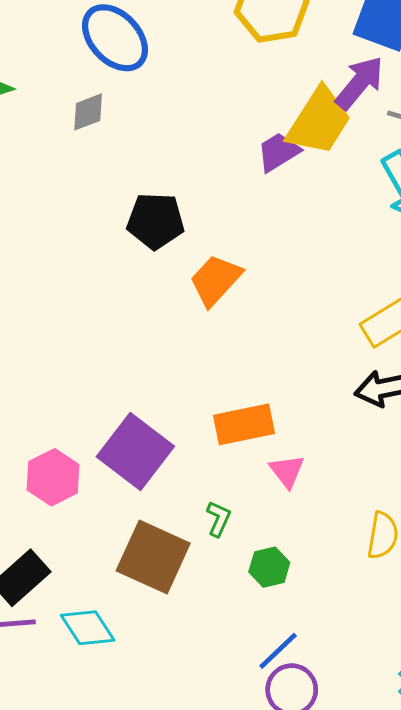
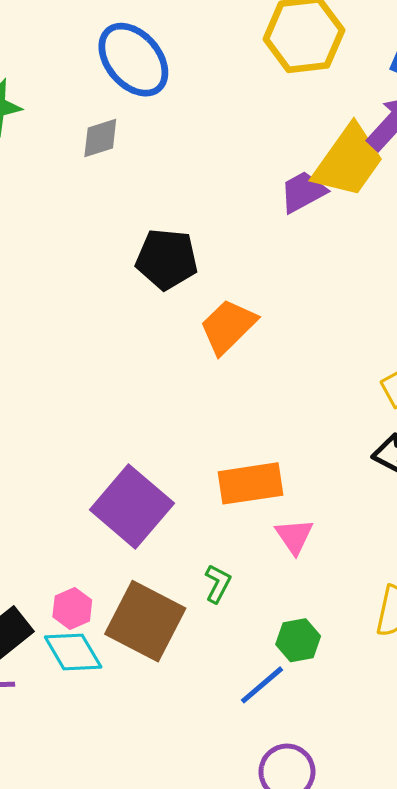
pink hexagon: (53, 477) -> (72, 608), moved, size x0.7
green hexagon: (269, 567) -> (298, 640), moved
cyan diamond: (88, 628) -> (73, 652), moved
blue line: (278, 651) -> (262, 685), moved

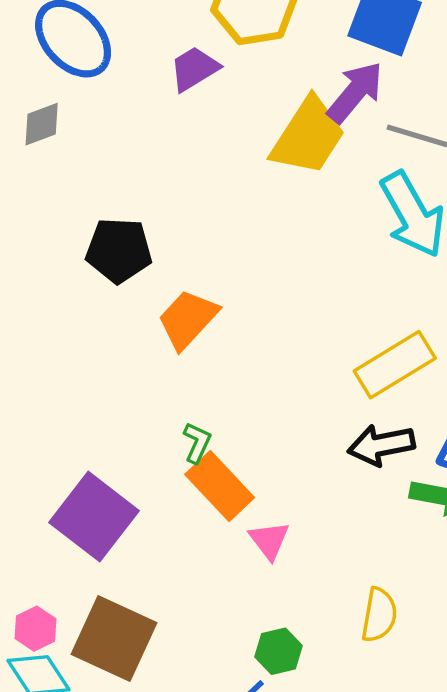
purple trapezoid: (303, 192) -> (194, 69), moved
orange rectangle: (251, 483) -> (220, 486), turned 58
green L-shape: (218, 584) -> (197, 443), moved

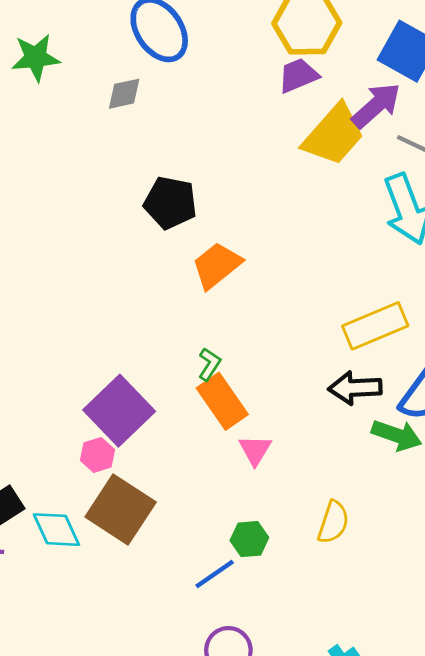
purple trapezoid: (194, 69) -> (298, 75), moved
pink hexagon: (35, 629) -> (98, 455), moved

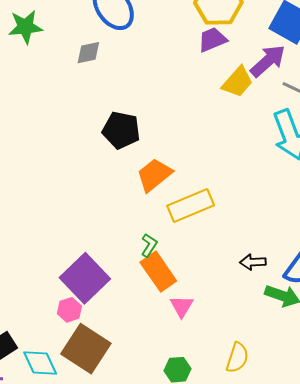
yellow trapezoid: (334, 135) -> (238, 82), size x0.7
yellow rectangle: (375, 326) -> (191, 206), moved
black arrow: (355, 388) -> (253, 262), size x0.7

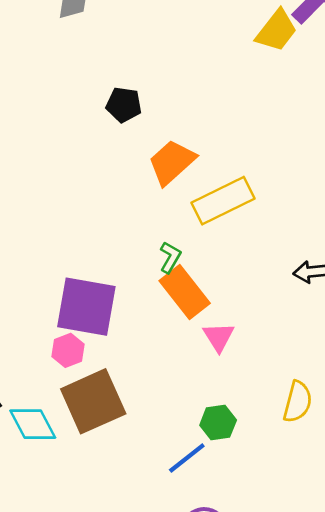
black pentagon: (121, 130) -> (124, 105), size x0.7
purple square: (85, 278) -> (86, 307), turned -33
brown square: (86, 349) -> (93, 401), turned 36

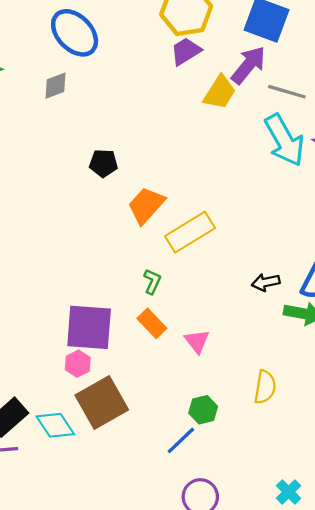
orange rectangle: (185, 292) -> (152, 323), moved, size x0.7

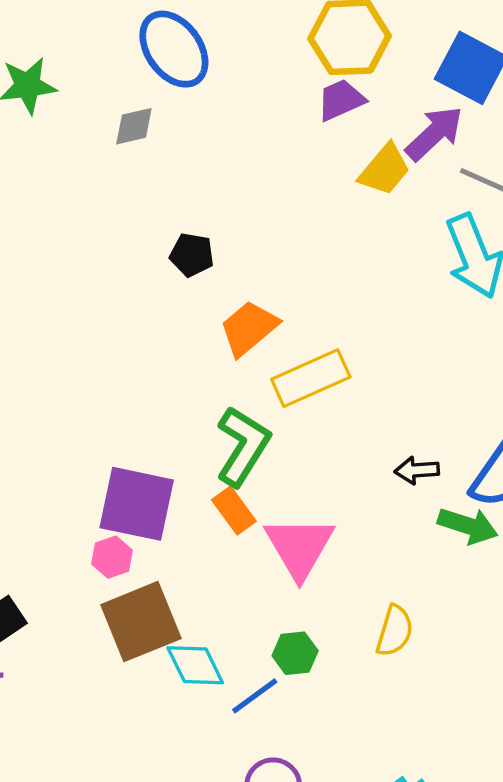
green L-shape: (152, 281) -> (243, 446), size x2.0
pink triangle: (197, 341) -> (299, 547), size x1.8
cyan diamond: (55, 425) -> (195, 665), moved

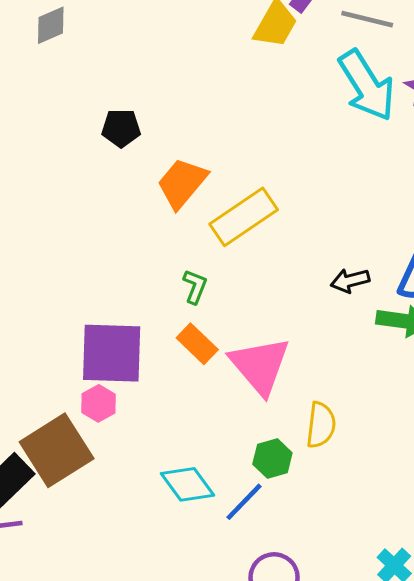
green L-shape: (243, 446) -> (195, 287), size x0.5
brown square: (141, 622) -> (57, 450), moved
yellow semicircle: (395, 631) -> (321, 425), moved

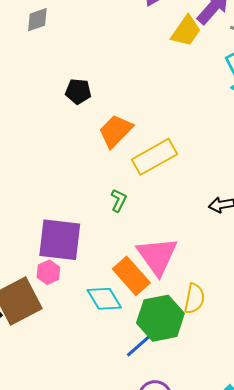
orange rectangle: (197, 344) -> (131, 276), moved, size x1.4
green hexagon: (272, 459) -> (160, 318), size x1.8
cyan diamond: (188, 484) -> (104, 299), moved

